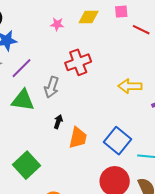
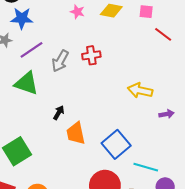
red cross: (78, 62) -> (91, 55), size x0.7
gray arrow: (52, 87) -> (60, 61), moved
orange trapezoid: (78, 138) -> (76, 133), turned 145

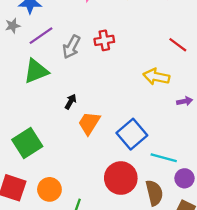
red line: (163, 34) -> (178, 45), moved
green triangle: (26, 83) -> (36, 71), turned -40
orange trapezoid: (76, 133) -> (89, 123), turned 45

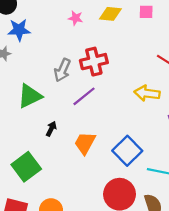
purple line: (41, 36) -> (84, 96), moved
red cross: (104, 40) -> (94, 62), size x1.4
black arrow: (71, 102) -> (51, 129), moved

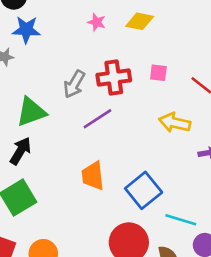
pink square: (146, 12) -> (158, 73), moved
black arrow: (51, 129) -> (20, 151), moved, size x1.5
orange trapezoid: (85, 143) -> (93, 176), turned -40

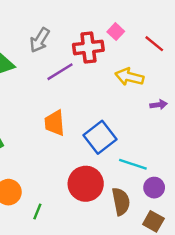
pink square: (158, 73) -> (116, 32), turned 35
red cross: (114, 78) -> (88, 47), moved

